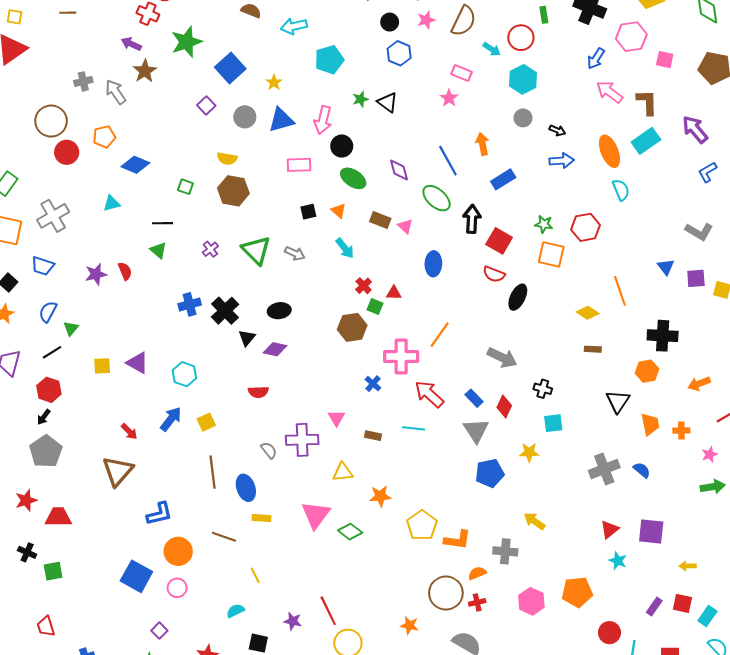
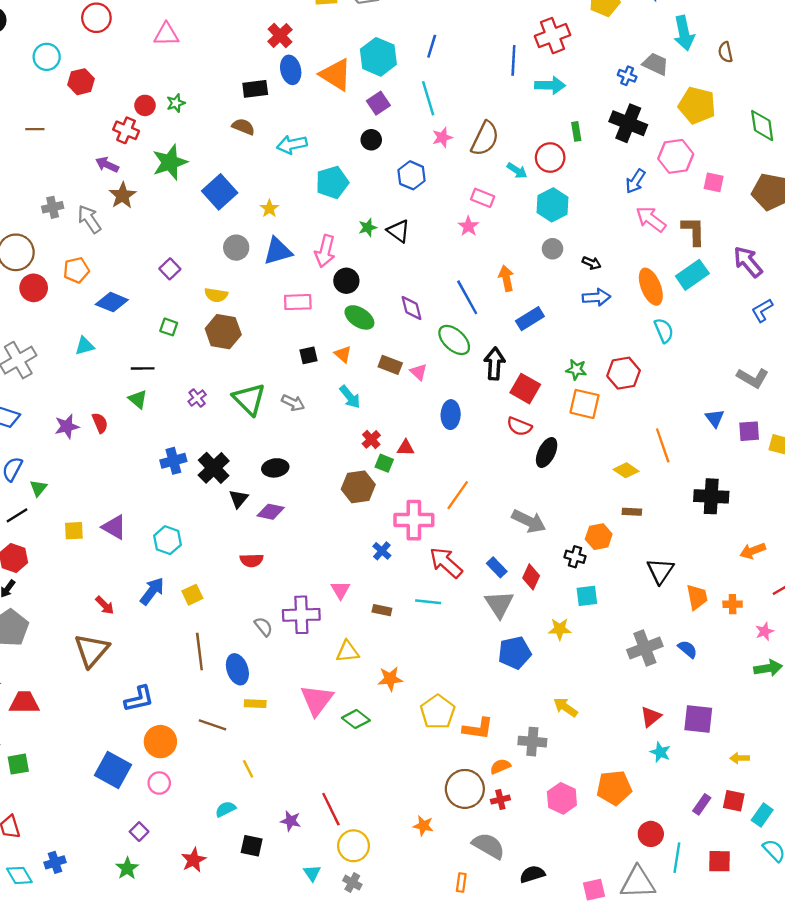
black circle: (390, 22) -> (371, 140), moved
purple square: (206, 105) -> (170, 269), moved
orange hexagon: (647, 371) -> (599, 537), moved

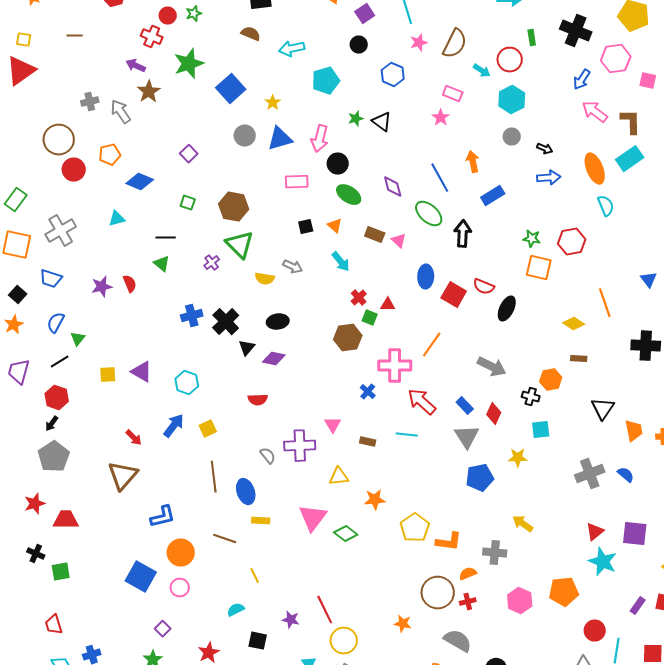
yellow semicircle: (216, 295) -> (265, 279), moved
red square: (525, 389) -> (454, 295), moved
green triangle: (249, 399) -> (240, 245), moved
cyan star: (660, 752) -> (603, 562), size x1.6

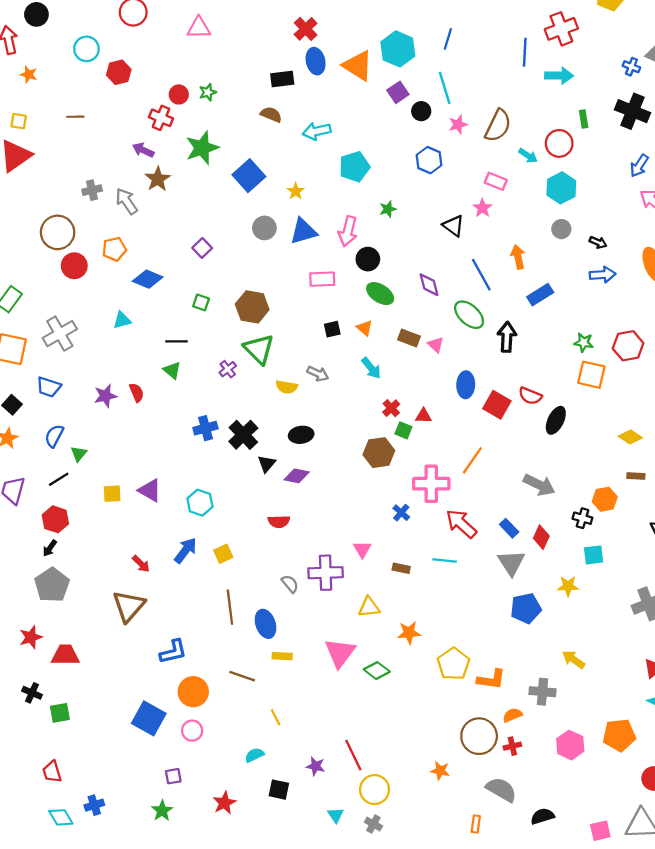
black circle: (359, 45) -> (421, 111), moved
black triangle: (382, 122) -> (453, 226), moved
purple square: (163, 629) -> (173, 776), turned 35

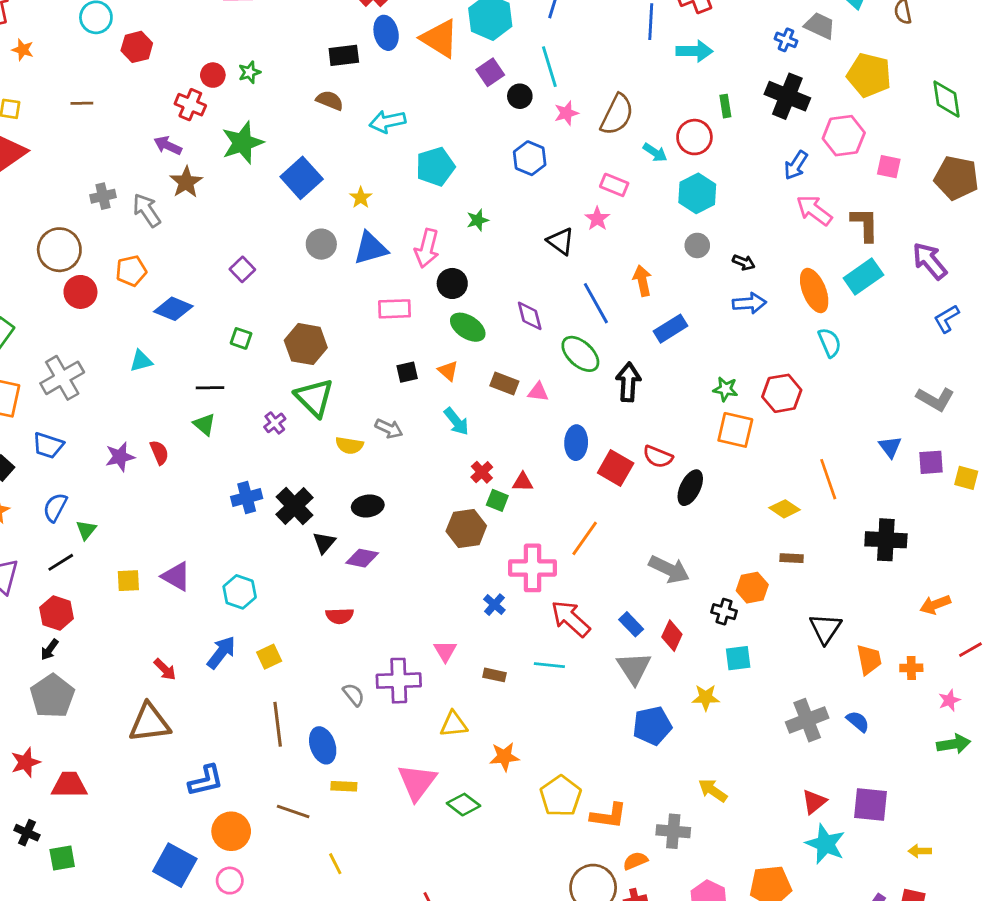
pink triangle: (436, 345) -> (538, 392), turned -36
brown triangle: (129, 606) -> (149, 723), turned 42

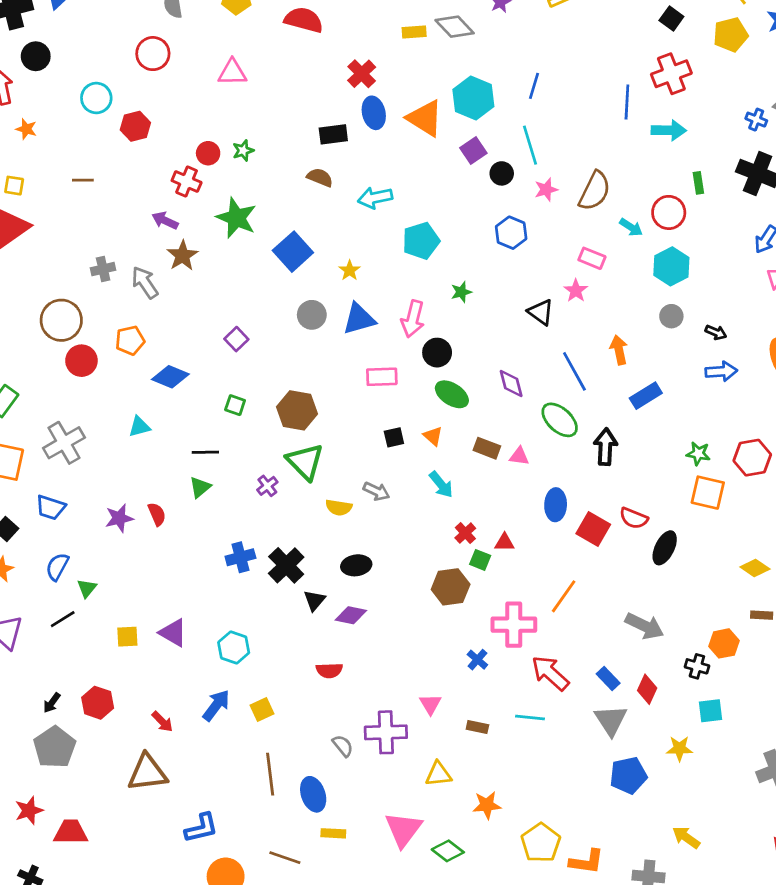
green star: (242, 143) -> (236, 218), turned -30
green triangle: (204, 424) -> (200, 487), turned 40
red hexagon: (57, 613) -> (98, 703), moved

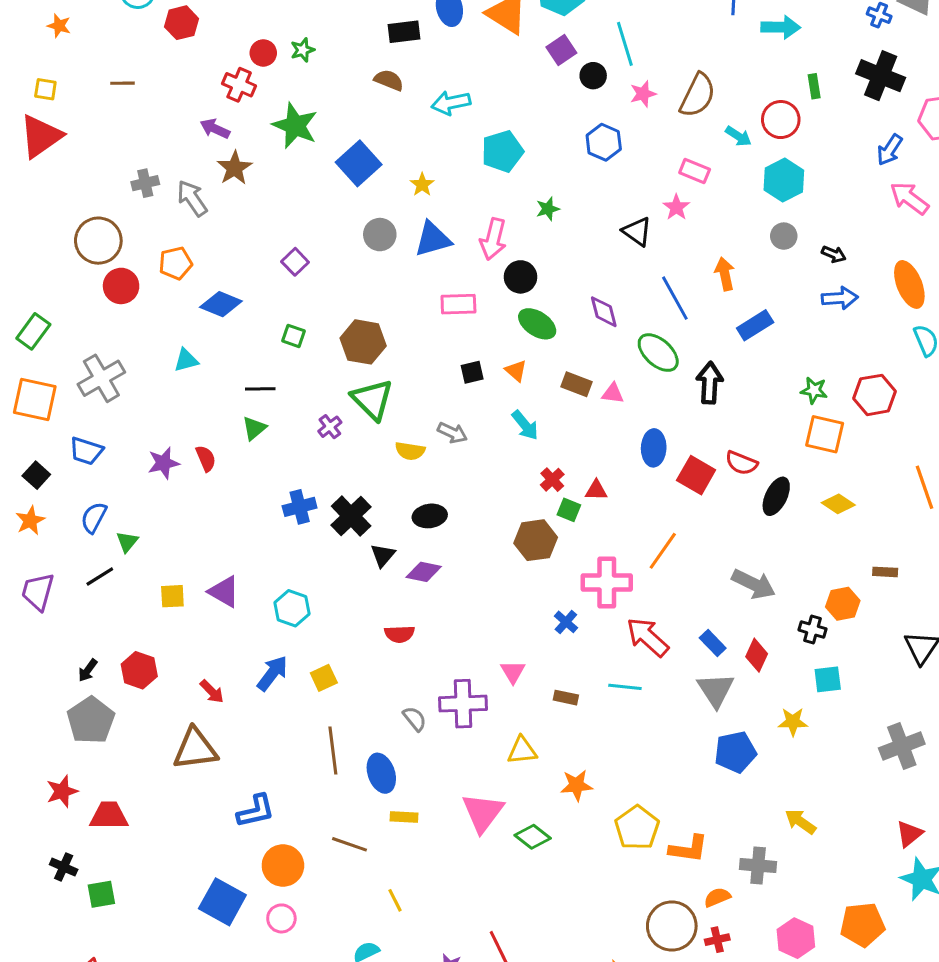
yellow diamond: (755, 568) -> (838, 504), moved

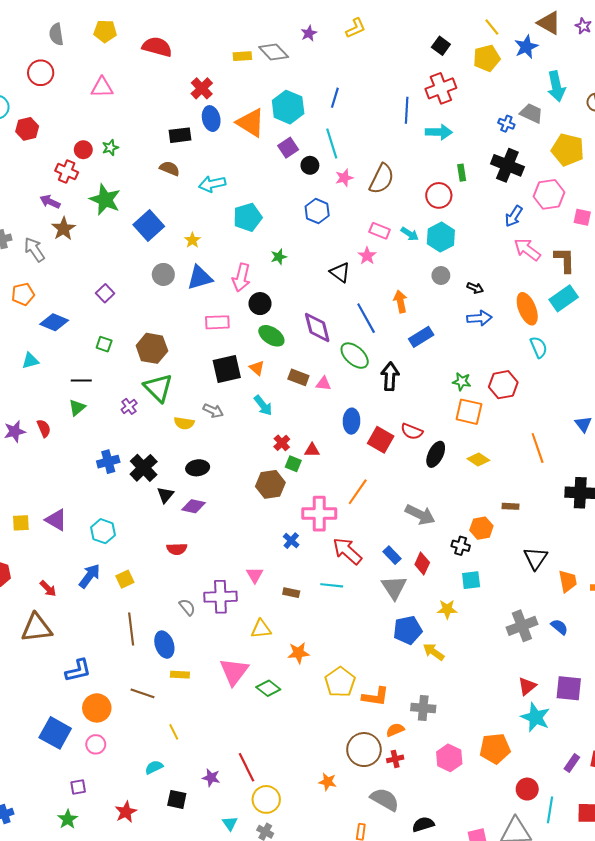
cyan arrow: (738, 136) -> (410, 234), moved
purple diamond: (604, 312) -> (317, 327), size x1.4
black square: (472, 372) -> (227, 369), size x1.8
yellow arrow: (800, 822) -> (434, 652), moved

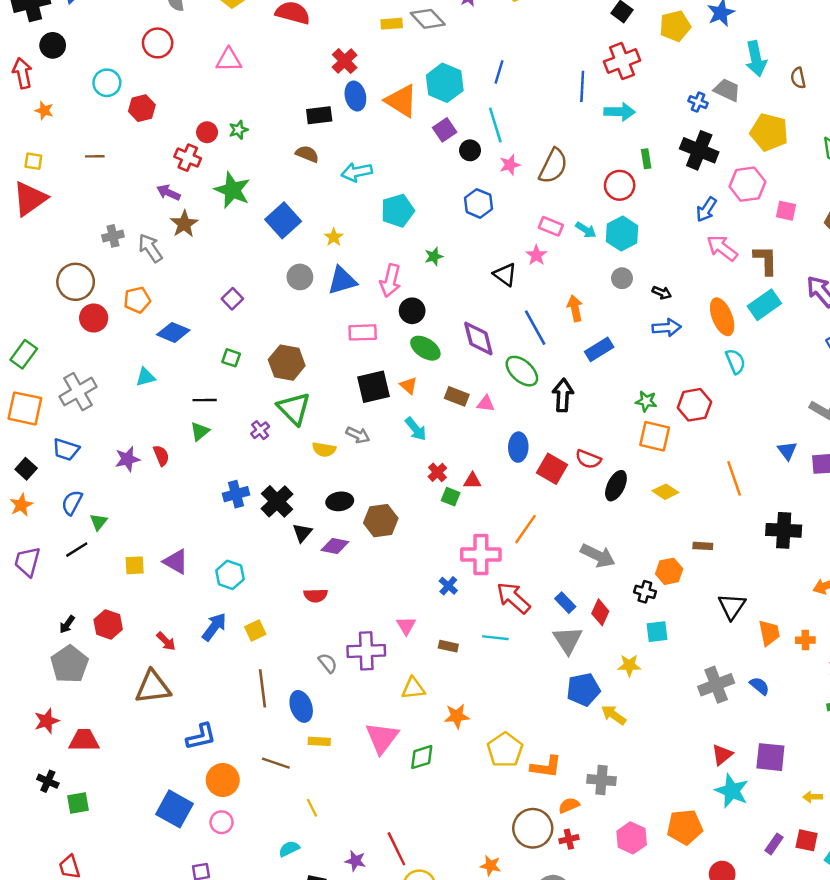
brown hexagon: (270, 484) -> (381, 521), moved
green diamond: (268, 688) -> (422, 757), turned -55

